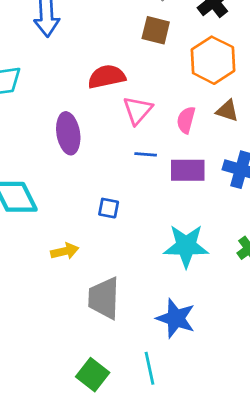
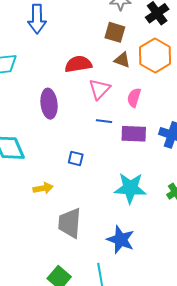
brown triangle: (227, 111) -> (122, 60), moved

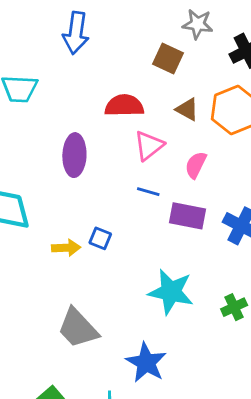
brown square: (115, 32) -> (168, 58), moved
yellow arrow: (43, 188) -> (66, 248), moved
gray trapezoid: (70, 223) -> (78, 328), turned -56

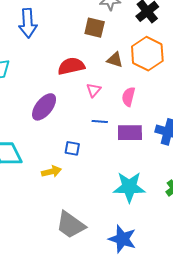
pink triangle: (149, 146) -> (94, 90), size x0.7
purple ellipse: (74, 155) -> (44, 107), turned 48
blue square: (100, 238) -> (72, 148), moved

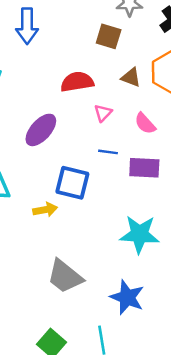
pink semicircle: (128, 97) -> (145, 123), turned -60
blue square: (72, 148) -> (72, 183), size x1.8

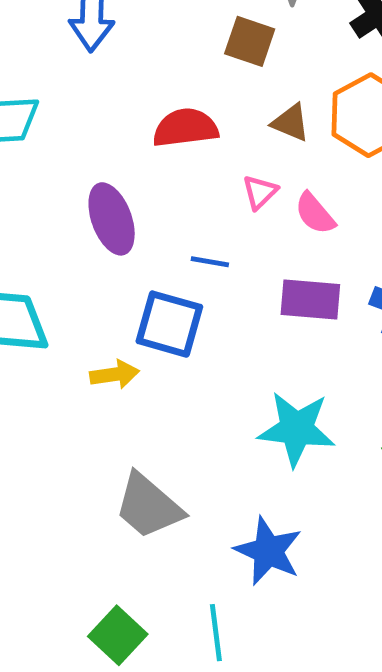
pink triangle: (103, 113) -> (260, 192), moved
purple ellipse: (41, 130) -> (112, 219), turned -64
blue line: (108, 152) -> (210, 262), moved

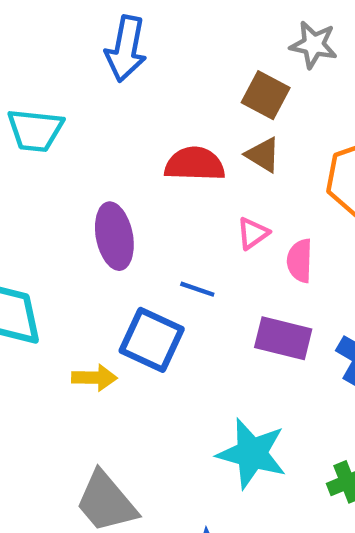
brown triangle: (291, 123) -> (263, 155), moved
pink semicircle: (315, 213) -> (300, 261), turned 33

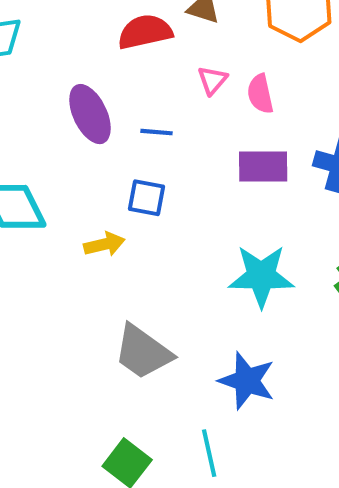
blue line: (197, 289) -> (157, 132), moved
blue square: (152, 340) -> (147, 198), size x0.7

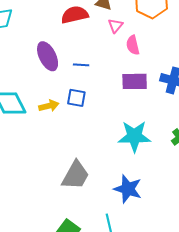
pink triangle: (212, 80) -> (115, 26), moved
yellow arrow: (104, 244) -> (49, 106), moved
gray trapezoid: (143, 352) -> (76, 175), turned -96

